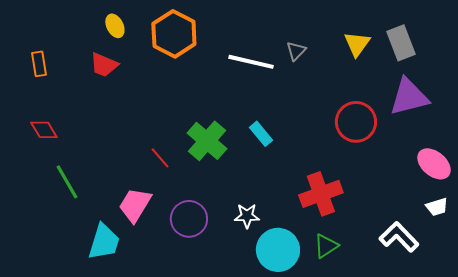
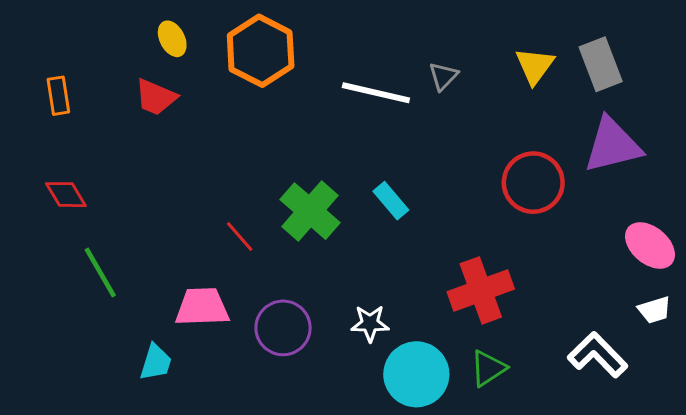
pink trapezoid: (135, 205) -> (202, 307), turned 57
cyan trapezoid: (104, 242) -> (156, 362), size x0.7

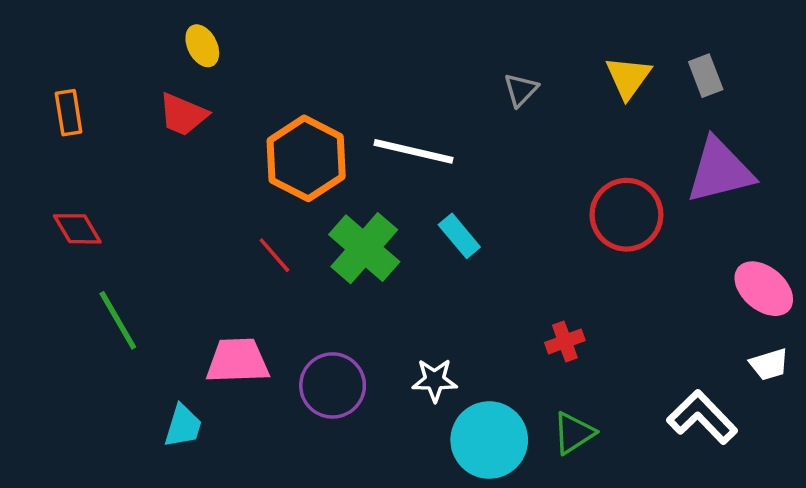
orange hexagon: (261, 51) -> (306, 158), moved
gray rectangle: (601, 64) -> (706, 76), size x0.7
white line: (376, 93) -> (414, 151), moved
red line: (240, 237) -> (274, 255), moved
red cross: (481, 290) -> (565, 341), size x0.5

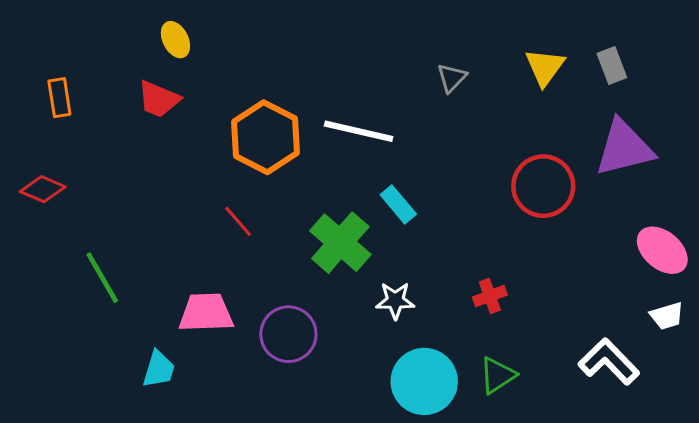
red diamond: (77, 229) -> (43, 189), moved, turned -36
green cross: (364, 248) -> (340, 243), moved
white star: (435, 380) -> (395, 301), moved

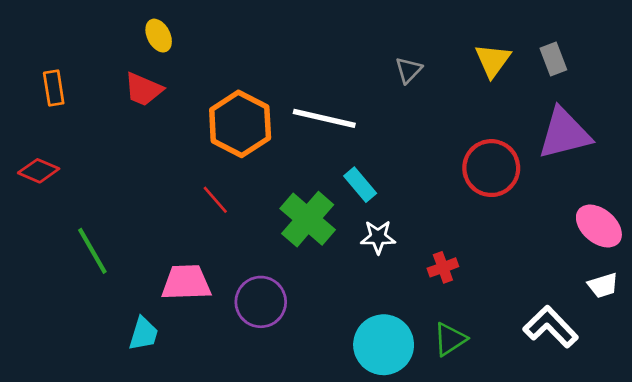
white star: (395, 301) -> (378, 237), moved

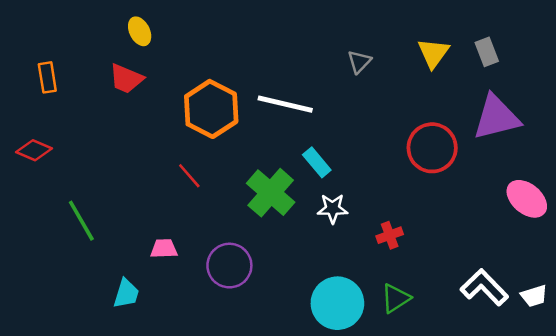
pink trapezoid: (186, 283) -> (164, 249), size x0.6
white trapezoid: (603, 285) -> (534, 296), moved

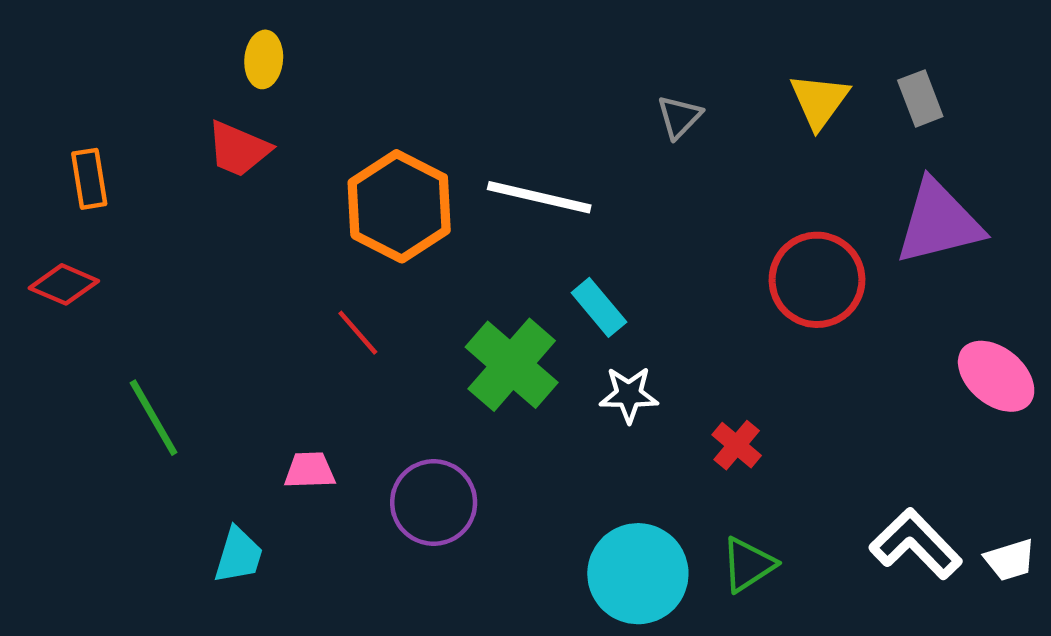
yellow ellipse: (140, 31) -> (264, 59), turned 32
orange rectangle: (47, 77) -> (89, 179), moved
red cross: (390, 235) -> (737, 445), turned -30

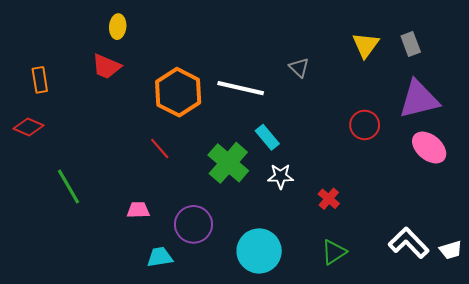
gray triangle: (679, 117) -> (299, 68), moved, turned -30
red circle: (817, 280) -> (365, 125), size x0.7
pink ellipse: (996, 376) -> (429, 148), moved
cyan trapezoid: (238, 555) -> (160, 257), moved, turned -116
cyan circle: (638, 574) -> (259, 251), moved

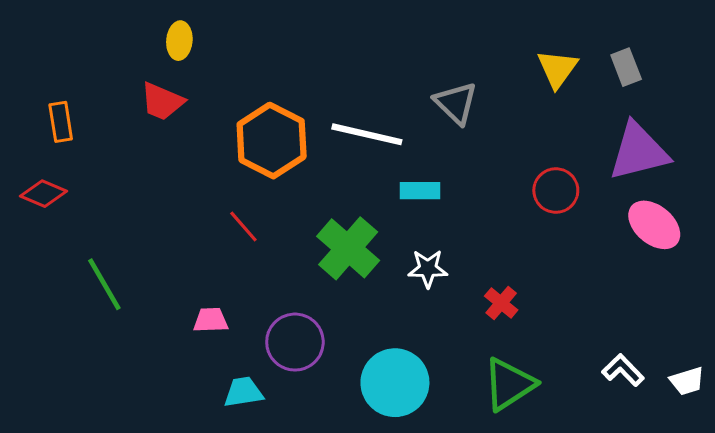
gray triangle: (299, 68) -> (456, 103), size x1.4
cyan rectangle: (267, 137) -> (420, 191), moved, turned -50
white L-shape: (409, 243) -> (623, 370), size x0.7
green triangle: (334, 252) -> (509, 384), size x1.4

